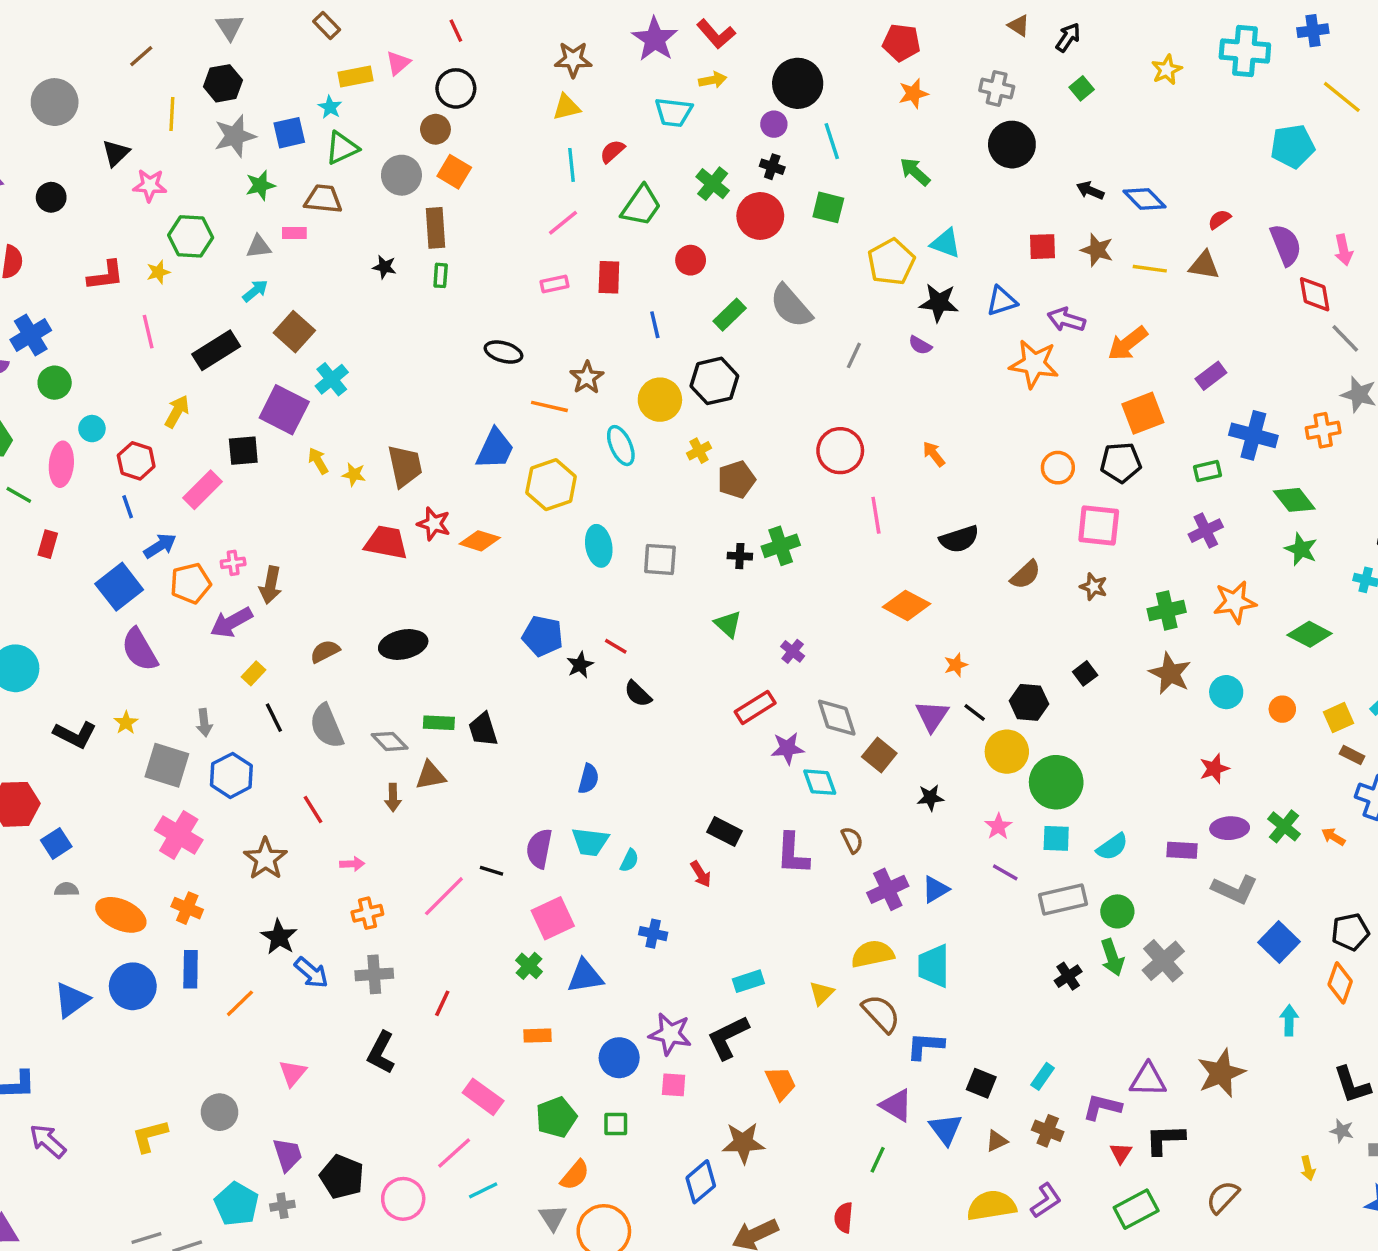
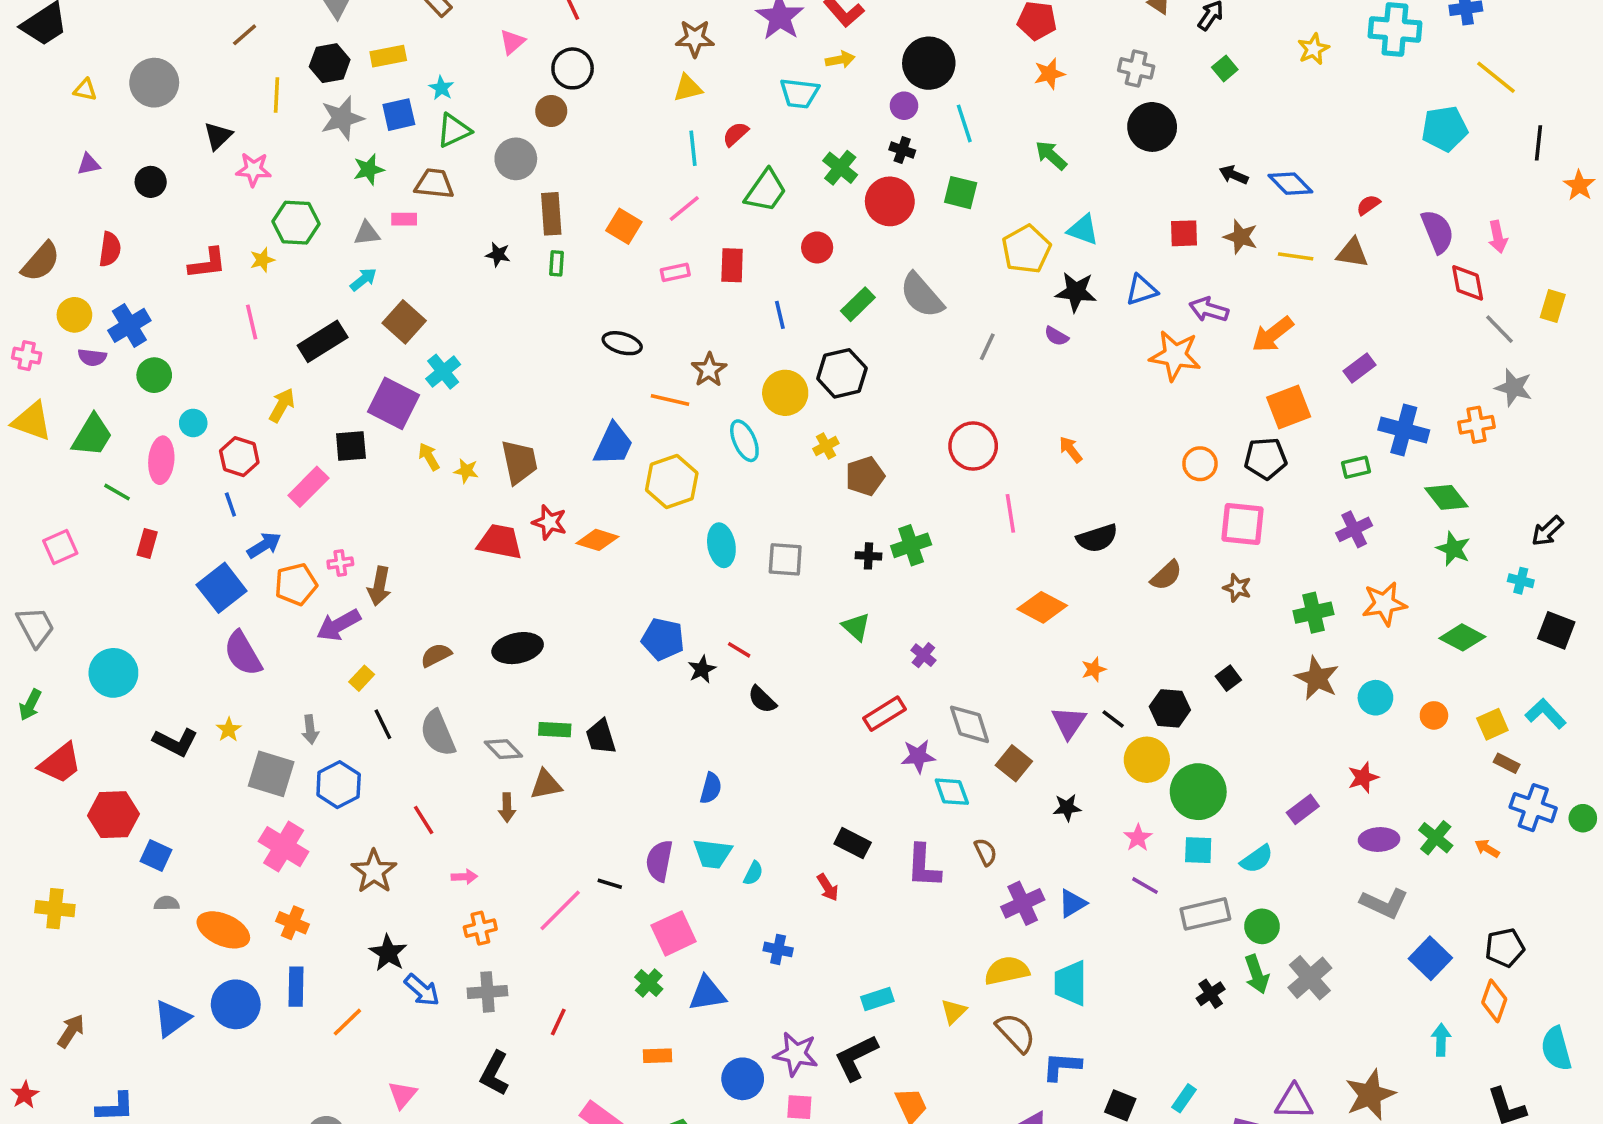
yellow rectangle: (356, 77) -> (388, 56), moved
orange square: (454, 172) -> (624, 226), moved
blue square: (56, 843) -> (156, 855), turned -32
purple rectangle: (1182, 850) -> (1303, 809), moved, turned -40

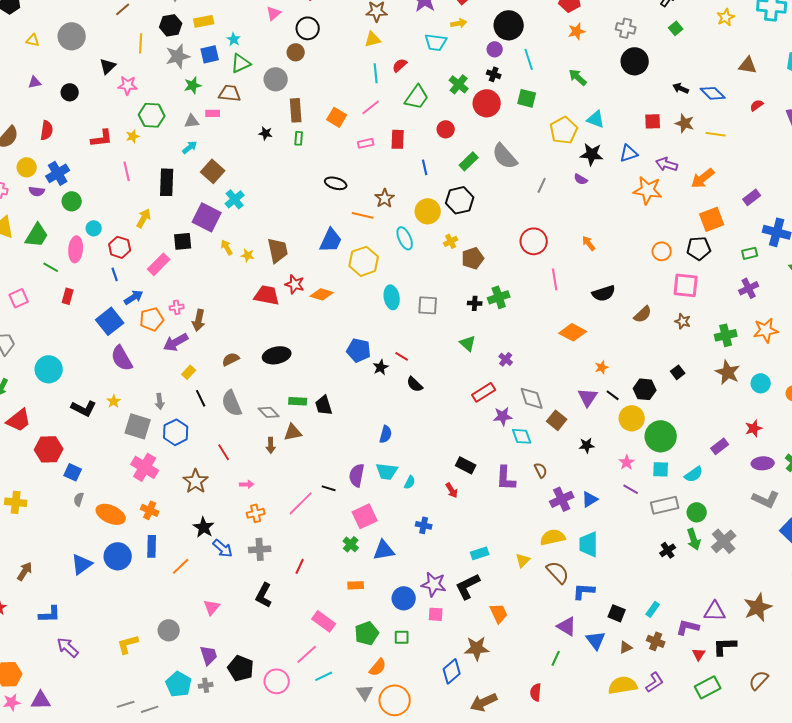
brown triangle: (1352, 253) -> (748, 65), moved
black rectangle: (323, 341) -> (167, 182), turned -56
gray semicircle: (167, 903) -> (79, 499), turned -72

